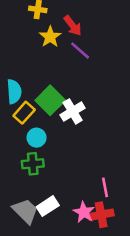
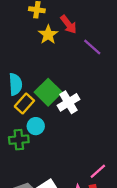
purple line: (80, 50) -> (92, 47), moved
green cross: (33, 164) -> (19, 140), moved
pink line: (105, 187) -> (98, 171), turned 60

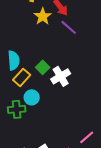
purple line: (92, 47) -> (69, 27), moved
green square: (48, 92) -> (43, 67), size x0.6

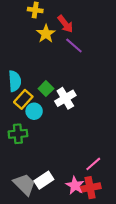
cyan circle: (32, 97) -> (34, 111), moved

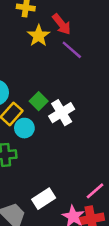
white rectangle: (44, 180) -> (44, 199), moved

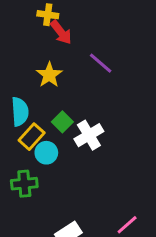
red arrow: (62, 24) -> (61, 32), moved
yellow star: (39, 36) -> (49, 75), moved

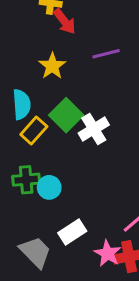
purple line: (101, 63) -> (106, 54), turned -55
green square: (62, 122) -> (66, 115), size x1.5
cyan circle: (46, 153) -> (49, 187), moved

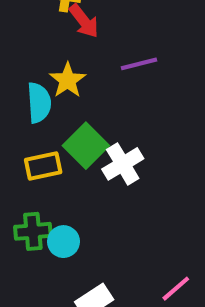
cyan semicircle: (22, 104) -> (39, 103), moved
yellow rectangle: (34, 131) -> (43, 166), turned 36

